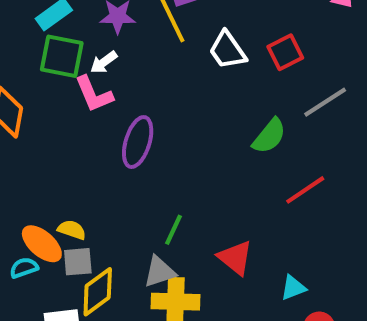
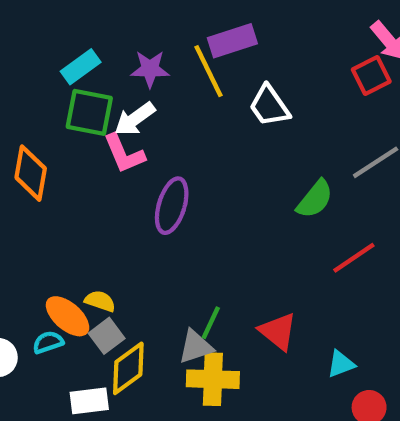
red square: (285, 52) -> (371, 75), moved
white arrow: (104, 62) -> (135, 119), size x1.4
green line: (174, 230) -> (211, 323), moved
gray square: (78, 262) -> (107, 336), turned -32

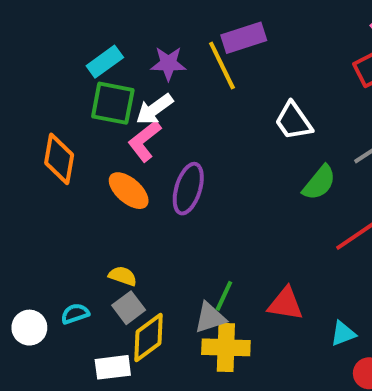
white trapezoid: (269, 106) -> (293, 121), moved
pink L-shape: (124, 154) -> (145, 141), turned 75
orange ellipse: (68, 316) -> (129, 191), moved
red triangle: (278, 331) -> (285, 304), turned -30

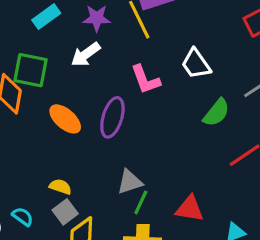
green square: (113, 103) -> (31, 70), moved
pink L-shape: (145, 141) -> (145, 80), moved, turned -72
cyan semicircle: (75, 314) -> (23, 217), turned 55
gray triangle: (210, 318) -> (130, 182), moved

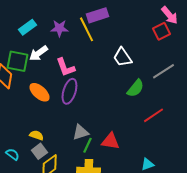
white arrow: (86, 54) -> (38, 53), moved
pink L-shape: (145, 80) -> (65, 67), moved
red triangle: (190, 209) -> (110, 141), moved

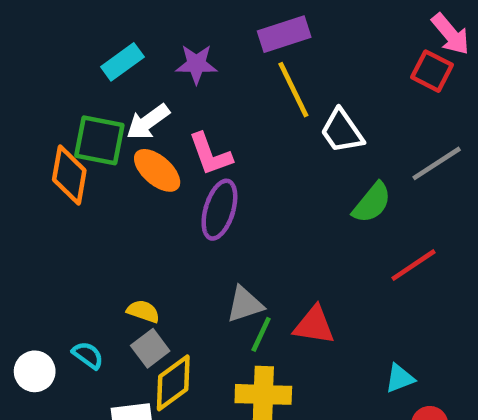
yellow line: (86, 29) -> (293, 90), moved
red square: (161, 31) -> (432, 71), turned -36
orange ellipse: (39, 92) -> (157, 170), moved

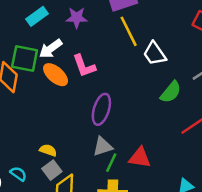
purple ellipse: (219, 210) -> (101, 109), moved

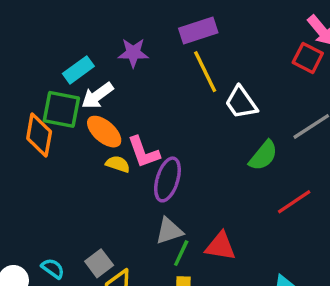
cyan rectangle: (37, 16) -> (78, 70), moved
pink L-shape: (84, 66) -> (144, 152), moved
yellow semicircle: (48, 150) -> (118, 164), moved

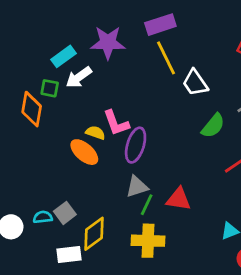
purple star: (133, 53) -> (108, 43), size x1.4
green square: (61, 109) -> (50, 88), size x0.6
orange ellipse: (104, 132) -> (84, 152), moved
gray square: (99, 263) -> (65, 213), moved
cyan semicircle: (53, 268) -> (43, 217), turned -42

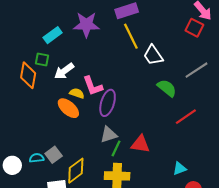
white arrow: (79, 77) -> (64, 71), moved
green semicircle: (213, 126) -> (167, 88), turned -90

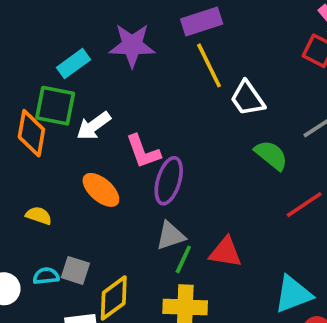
green square: (42, 59) -> (55, 106), size x1.6
yellow semicircle: (77, 93) -> (39, 216), moved
gray square: (54, 155) -> (75, 270), turned -35
cyan triangle: (180, 169) -> (293, 294), size x1.6

